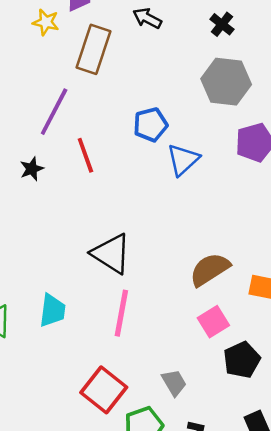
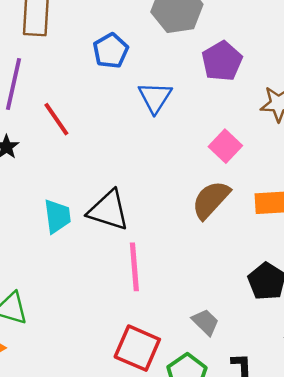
blue pentagon: (150, 125) -> (111, 51), moved
cyan trapezoid: (52, 310) -> (57, 216), moved
pink square: (213, 322) -> (225, 146), moved

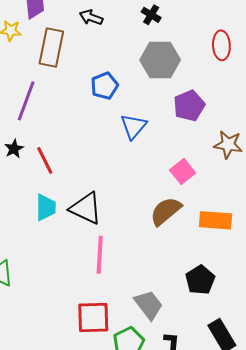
red line: (56, 119) -> (45, 160), moved
gray trapezoid: (206, 322) -> (149, 305), size x1.4
red square: (137, 348) -> (93, 318), turned -33

